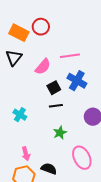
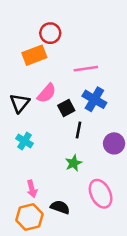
orange rectangle: (19, 33) -> (34, 55), moved, turned -48
black triangle: (14, 58) -> (20, 103), moved
pink semicircle: (43, 67) -> (47, 93), moved
black line: (56, 106) -> (78, 130), moved, turned -72

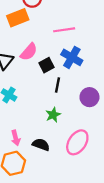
pink ellipse: (101, 194) -> (77, 142), turned 60
black semicircle: (60, 207) -> (41, 145), moved

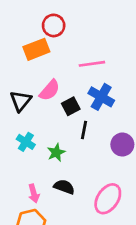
green star: (53, 115) -> (56, 152), moved
black semicircle: (41, 145) -> (64, 187), moved

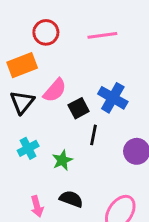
red circle: (54, 25) -> (46, 32), moved
orange rectangle: (36, 49) -> (22, 65), moved
pink line: (92, 64) -> (102, 35), moved
cyan cross: (26, 142) -> (28, 148), turned 30

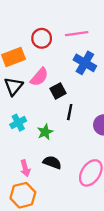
red circle: (46, 32) -> (42, 38), moved
blue cross: (113, 98) -> (85, 63), moved

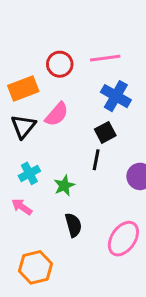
black square: (58, 91) -> (105, 132), moved
black semicircle: (52, 162) -> (73, 225), turned 54
pink arrow: (25, 168) -> (22, 207), moved, turned 140

